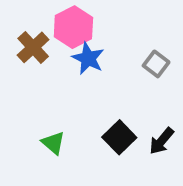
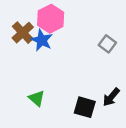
blue star: (88, 58) -> (42, 40), moved
black square: (119, 137) -> (85, 107), moved, turned -30

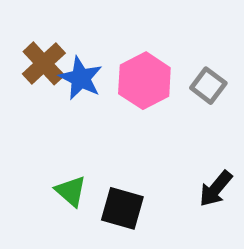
pink hexagon: (51, 19) -> (144, 81), moved
black square: (85, 107) -> (122, 208), moved

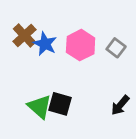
green triangle: (71, 191) -> (40, 107), size x1.4
black square: (122, 208) -> (60, 104), moved

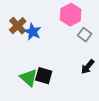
pink hexagon: (81, 45) -> (71, 15), moved
black arrow: (120, 105) -> (88, 67), moved

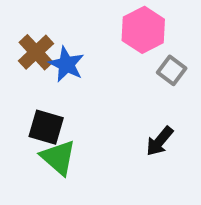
black arrow: (88, 67) -> (160, 141), moved
black square: (44, 76) -> (46, 127), moved

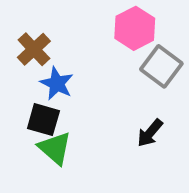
blue star: (66, 64) -> (57, 83), moved
gray square: (172, 70) -> (161, 66), size x1.5

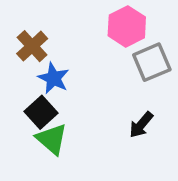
gray square: (161, 66) -> (152, 62), turned 30
black square: (43, 120) -> (41, 112), turned 32

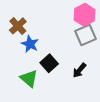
pink hexagon: (127, 26) -> (84, 15), moved
black square: (41, 112) -> (49, 63), moved

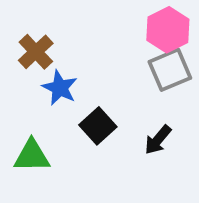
green triangle: (29, 78) -> (32, 156), moved, turned -42

